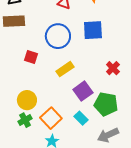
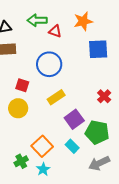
blue square: (93, 30) -> (98, 49), moved
yellow circle: (27, 100) -> (18, 108), moved
green cross: (25, 120) -> (21, 161), moved

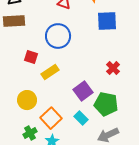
yellow rectangle: (56, 97) -> (50, 72), moved
yellow circle: (18, 108) -> (27, 100), moved

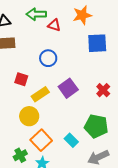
blue circle: (58, 36) -> (48, 58), size x0.7
purple square: (83, 91) -> (68, 88), moved
yellow circle: (27, 100) -> (29, 116), moved

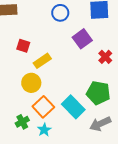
blue circle: (48, 58) -> (60, 13), moved
purple square: (68, 88) -> (82, 39), moved
cyan rectangle: (71, 140) -> (73, 107), size x1.6

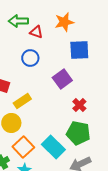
blue circle: (60, 13) -> (30, 58), moved
red cross: (105, 57) -> (79, 105), moved

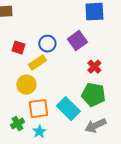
blue circle: (30, 58) -> (47, 44), moved
orange square: (23, 147) -> (38, 109), turned 35

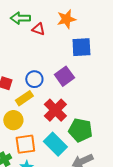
red cross: (94, 67) -> (55, 110), moved, size x1.6

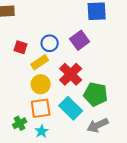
yellow circle: (13, 120) -> (41, 84), moved

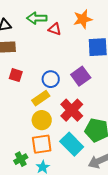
red square: (21, 47) -> (16, 75), moved

